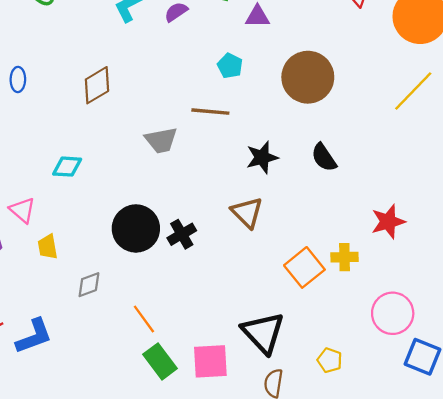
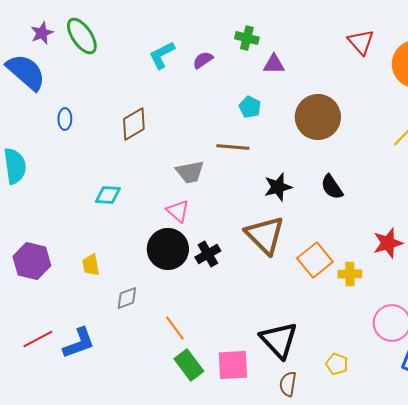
pink triangle: (22, 210) -> (178, 211), moved
brown triangle: (247, 212) -> (265, 235), size x1.4
orange square: (304, 267) -> (315, 260), moved

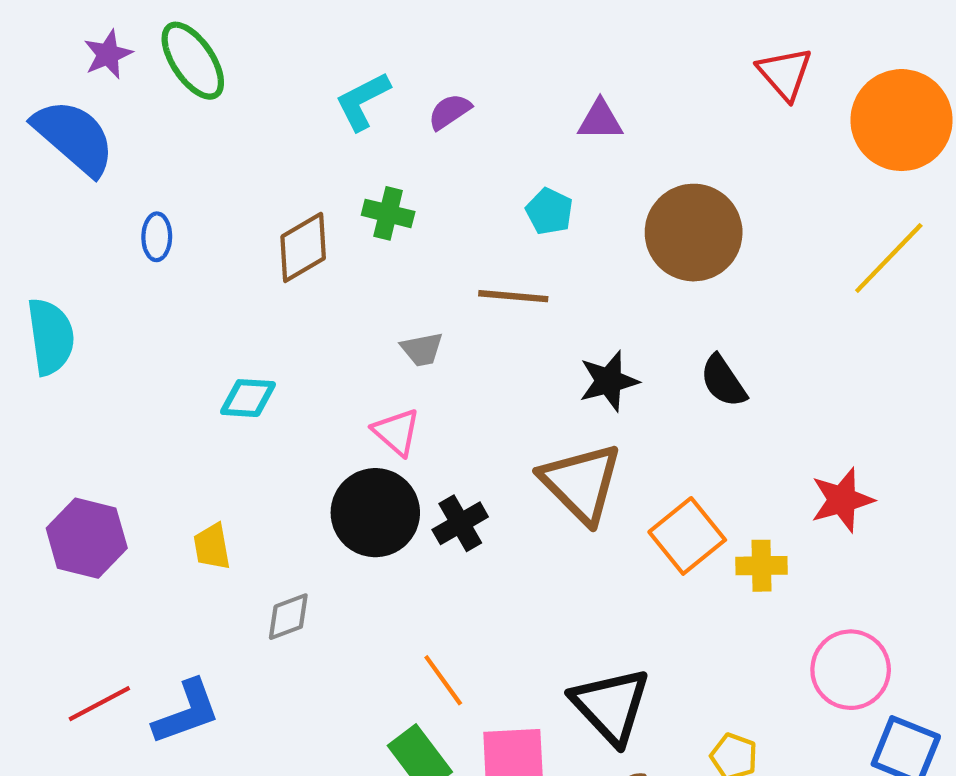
green cross: (247, 38) -> (388, 213), moved
gray trapezoid: (190, 172) -> (422, 349), size x0.7
orange line: (175, 328) -> (443, 680), moved

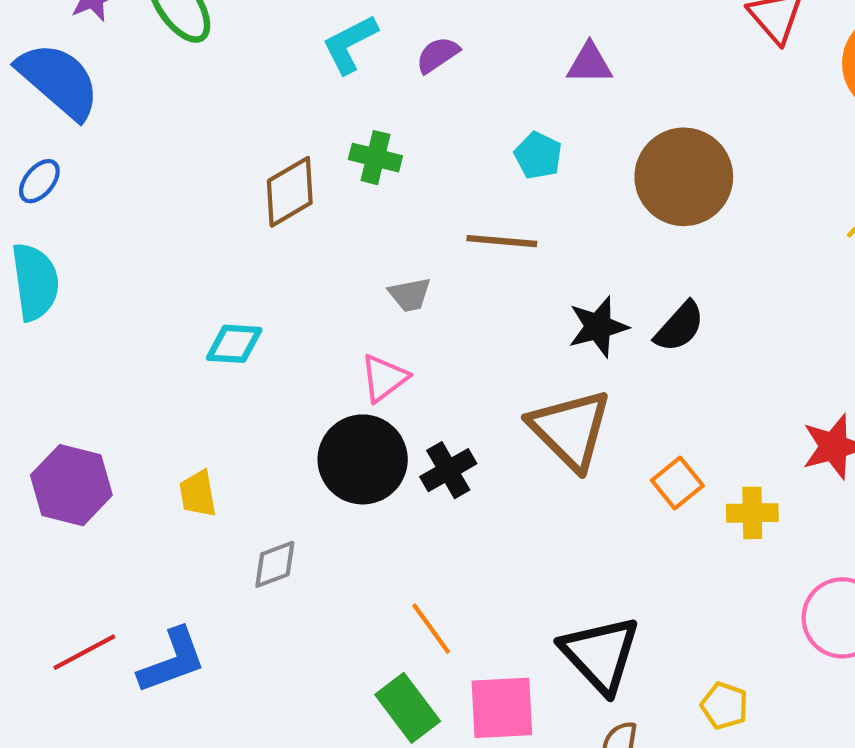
blue ellipse: (157, 237) -> (39, 181), moved, turned 39
black semicircle: (723, 381) -> (679, 327), moved, turned -104
pink triangle: (397, 432) -> (384, 378), turned 42
orange square: (687, 536) -> (677, 483), size x0.7

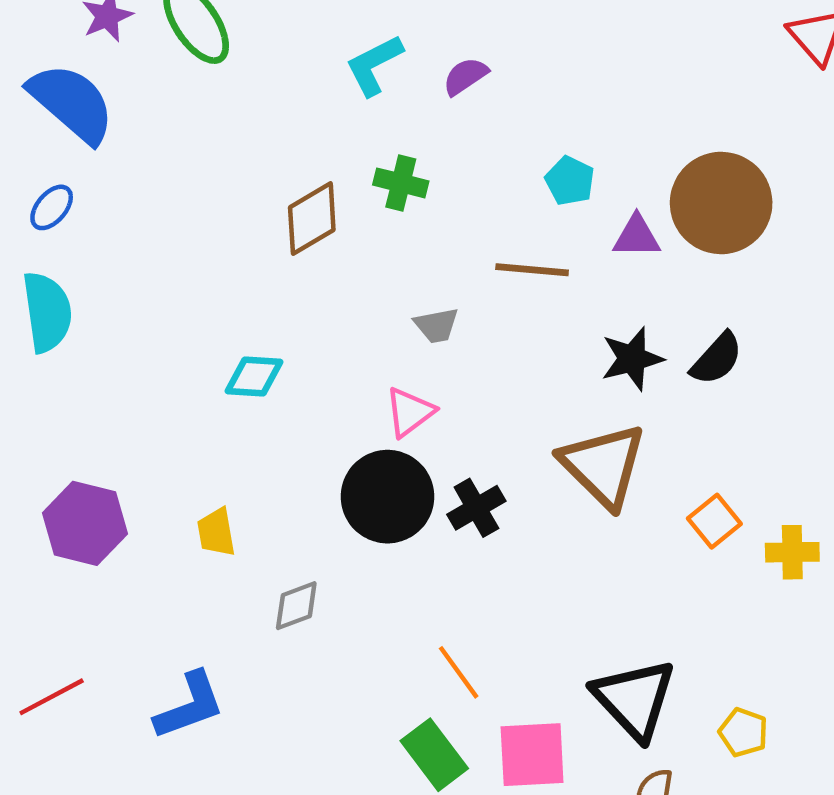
purple triangle: (590, 63) -> (637, 236), moved
red line: (84, 652) -> (52, 697), moved
yellow pentagon: (724, 706) -> (743, 732), moved

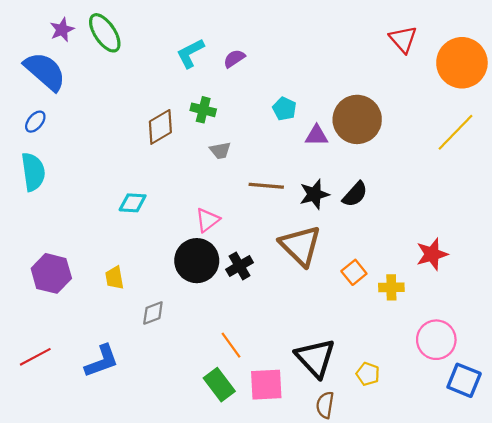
brown line: (532, 270) -> (266, 186), moved
gray trapezoid: (436, 325) -> (220, 150), moved

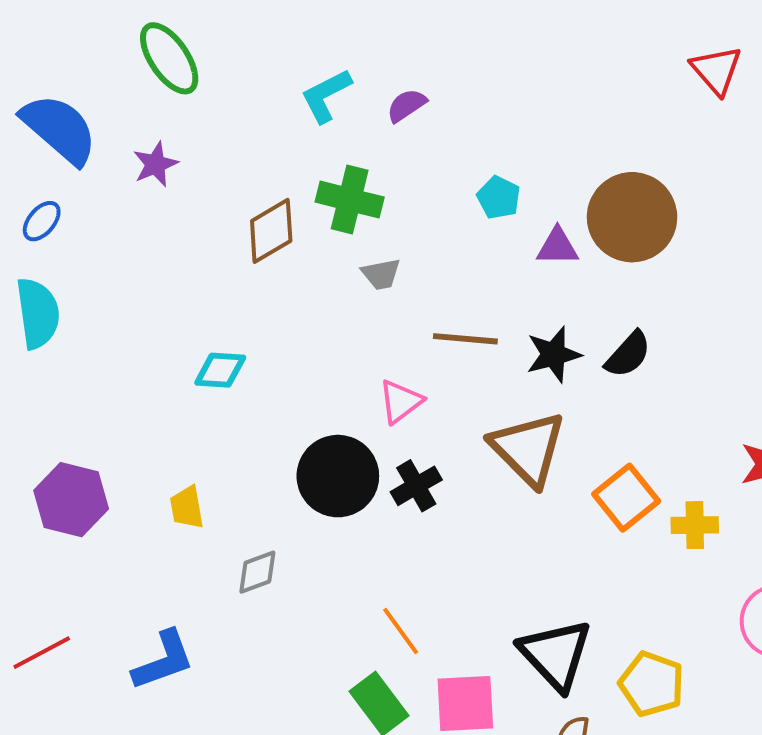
purple star: (62, 30) -> (155, 164), moved
green cross: (203, 110) -> (350, 200), size x1.4
pink triangle: (207, 220) -> (401, 402), moved
orange square: (354, 272) -> (626, 498), size x1.4
yellow pentagon: (368, 374) -> (652, 684), size x1.5

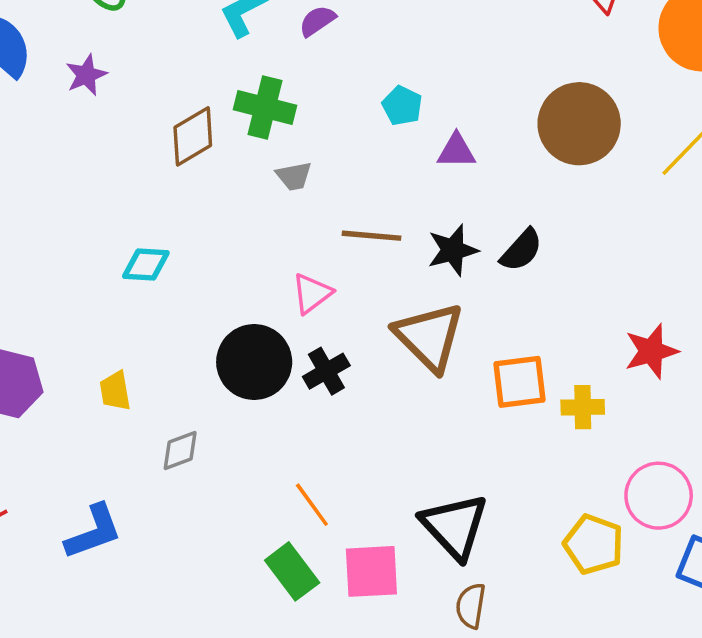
brown circle: (632, 217) -> (579, 124), moved
orange square: (626, 498) -> (520, 382), turned 32
yellow pentagon: (652, 684) -> (594, 544), moved

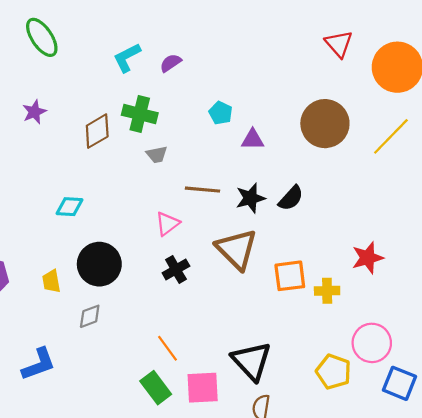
purple star: (86, 75) -> (34, 112), moved
black circle: (254, 362) -> (99, 264), moved

